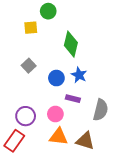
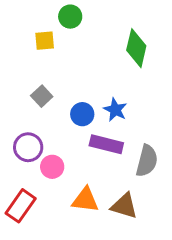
green diamond: (71, 44) -> (136, 48), moved
purple rectangle: (73, 99) -> (106, 144), size x1.5
pink circle: (55, 114) -> (52, 167), moved
purple circle: (26, 116) -> (28, 147), moved

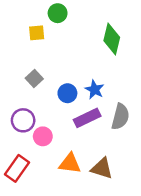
purple rectangle: (106, 144) -> (87, 118), turned -40
gray semicircle: (147, 161) -> (120, 117), moved

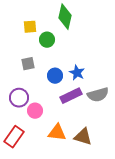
green circle: (58, 13) -> (47, 40), moved
green diamond: (112, 39) -> (65, 17), moved
gray square: (34, 78) -> (28, 64), turned 32
gray semicircle: (120, 117) -> (98, 95), turned 60

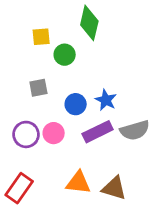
pink circle: (35, 111) -> (54, 133), moved

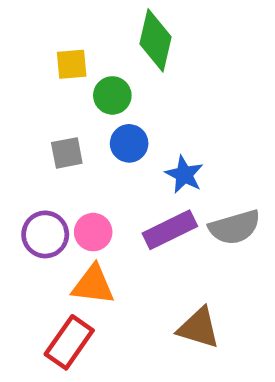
blue circle: (76, 104) -> (129, 143), moved
orange triangle: (78, 183) -> (93, 285), moved
red rectangle: (19, 188) -> (69, 342), moved

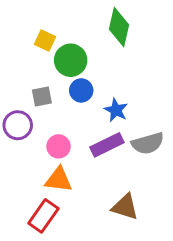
green diamond: (155, 40) -> (119, 27), moved
yellow square: (72, 64) -> (45, 41), turned 30
green circle: (112, 95) -> (71, 60), size x1.4
purple circle: (45, 234) -> (18, 125), moved

